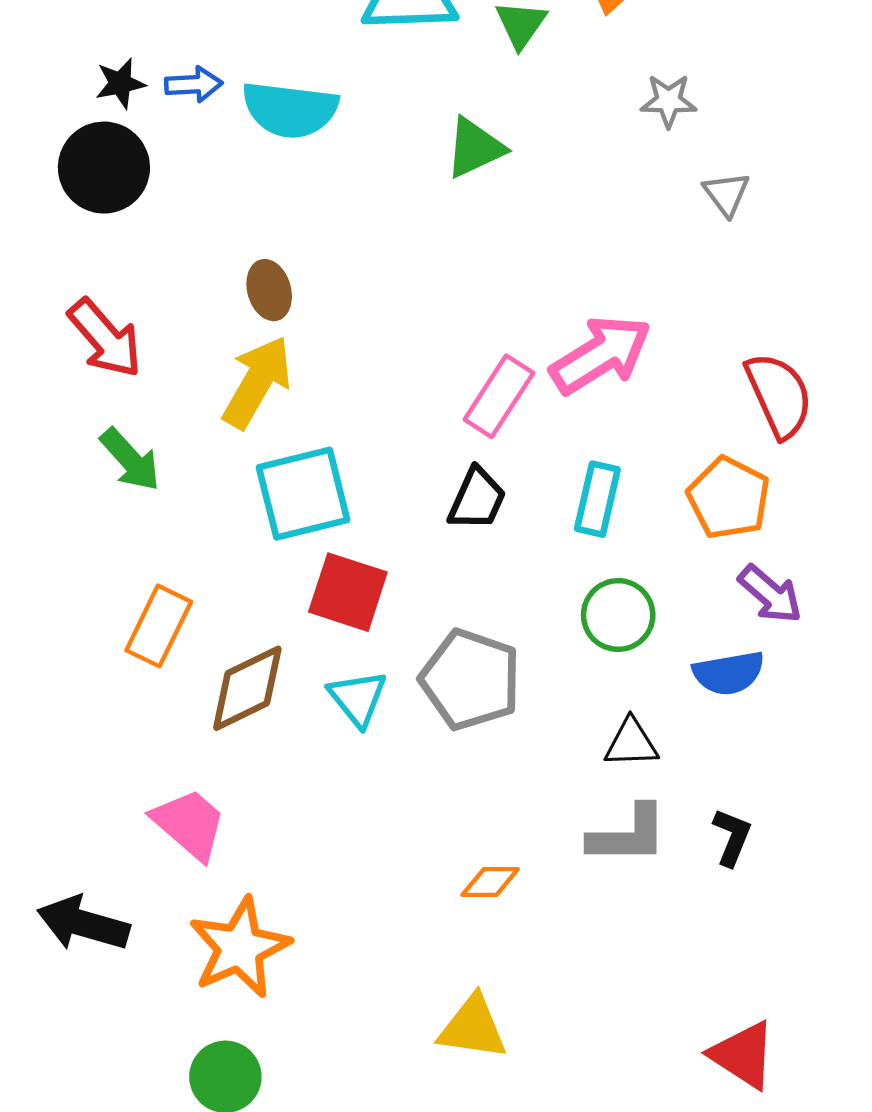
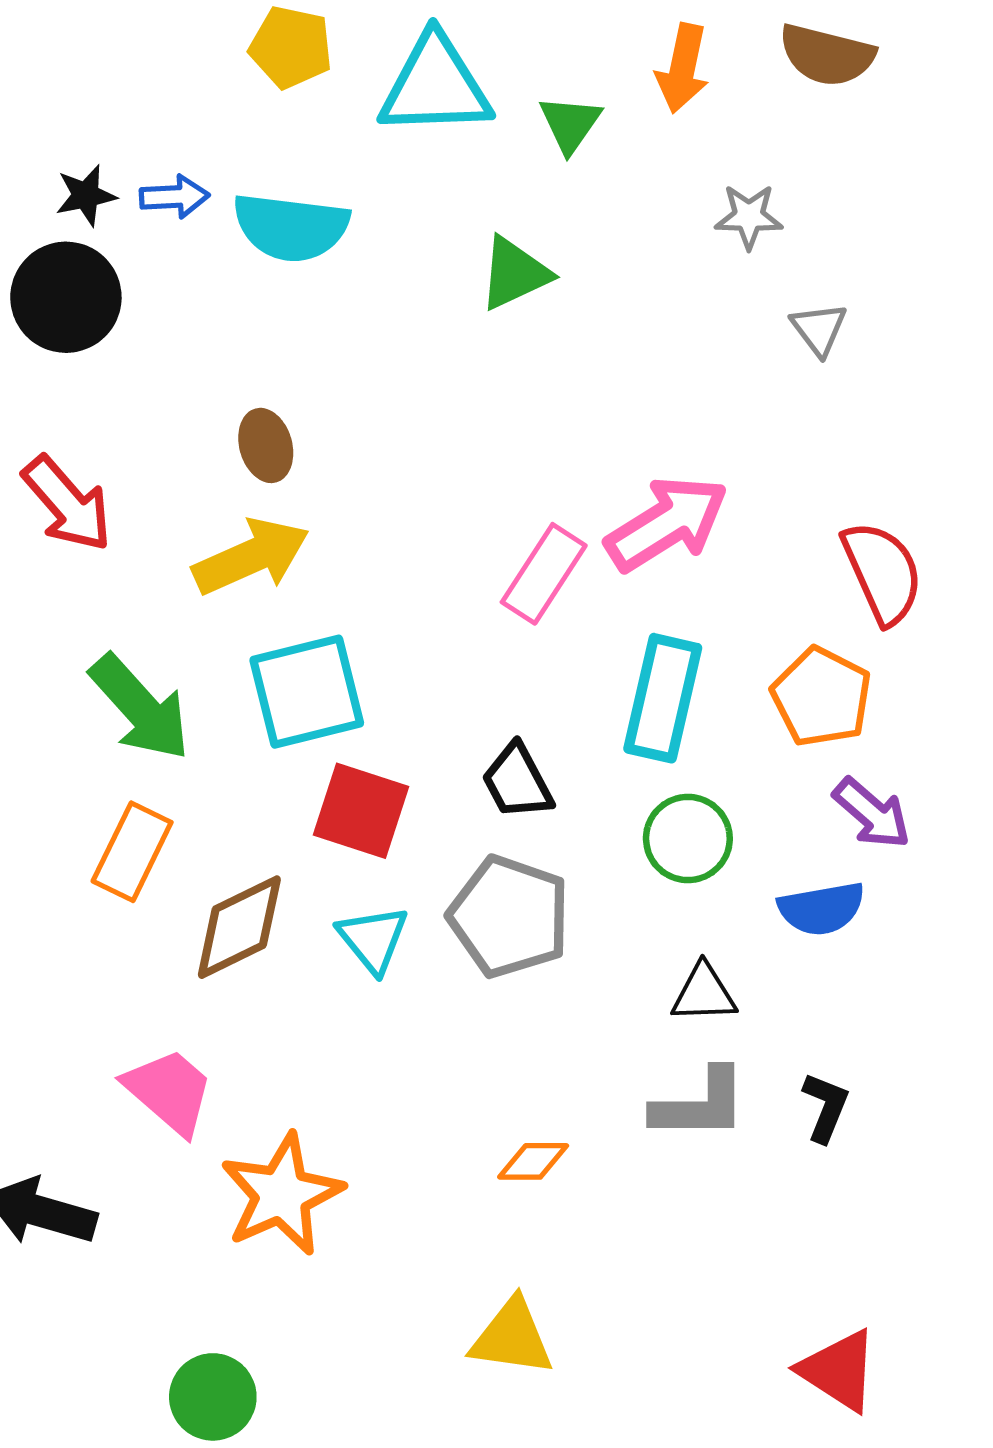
yellow arrow: (257, 382) -> (251, 557), turned 36
green arrow: (130, 460) -> (140, 707), moved, size x1.4
black trapezoid: (477, 499) -> (517, 782), moved, turned 128
cyan rectangle: (597, 499) -> (663, 698), size x1.4
orange star: (240, 948) -> (282, 1194), moved

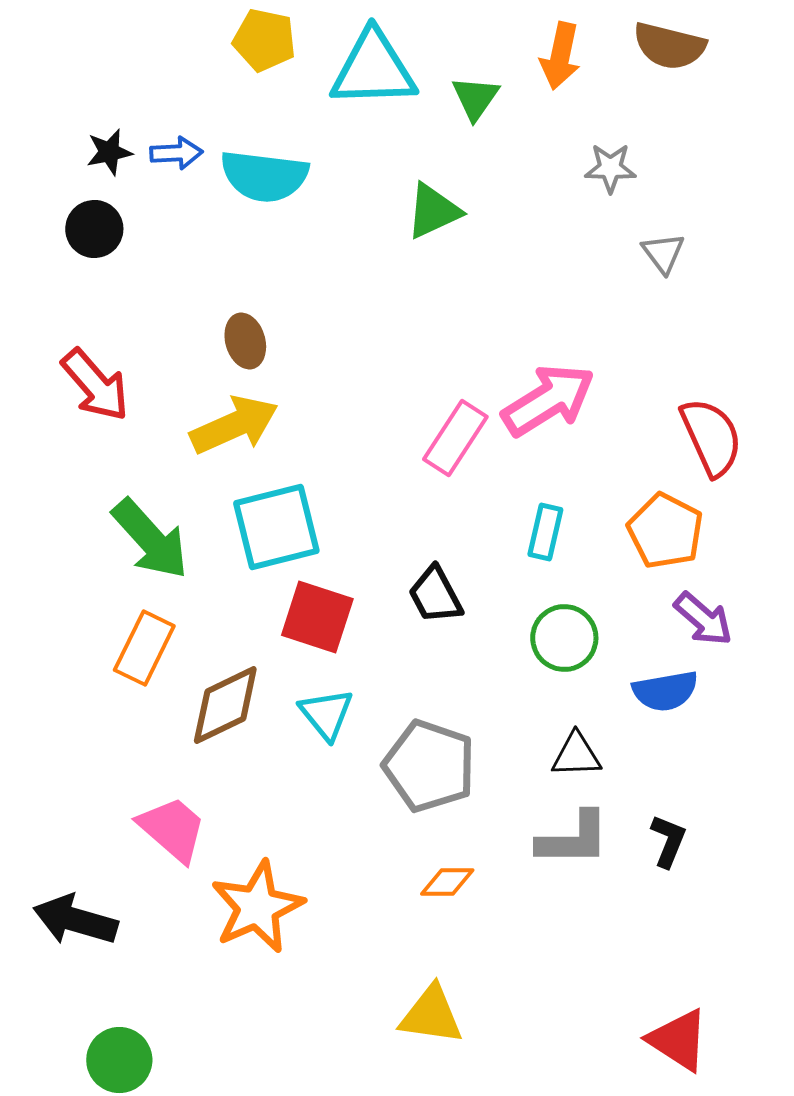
black circle: (66, 297) -> (94, 229), size x0.7
cyan rectangle: (663, 698) -> (545, 532), size x0.6
gray pentagon: (509, 917) -> (429, 766), moved
green circle: (213, 1397) -> (119, 1060), moved

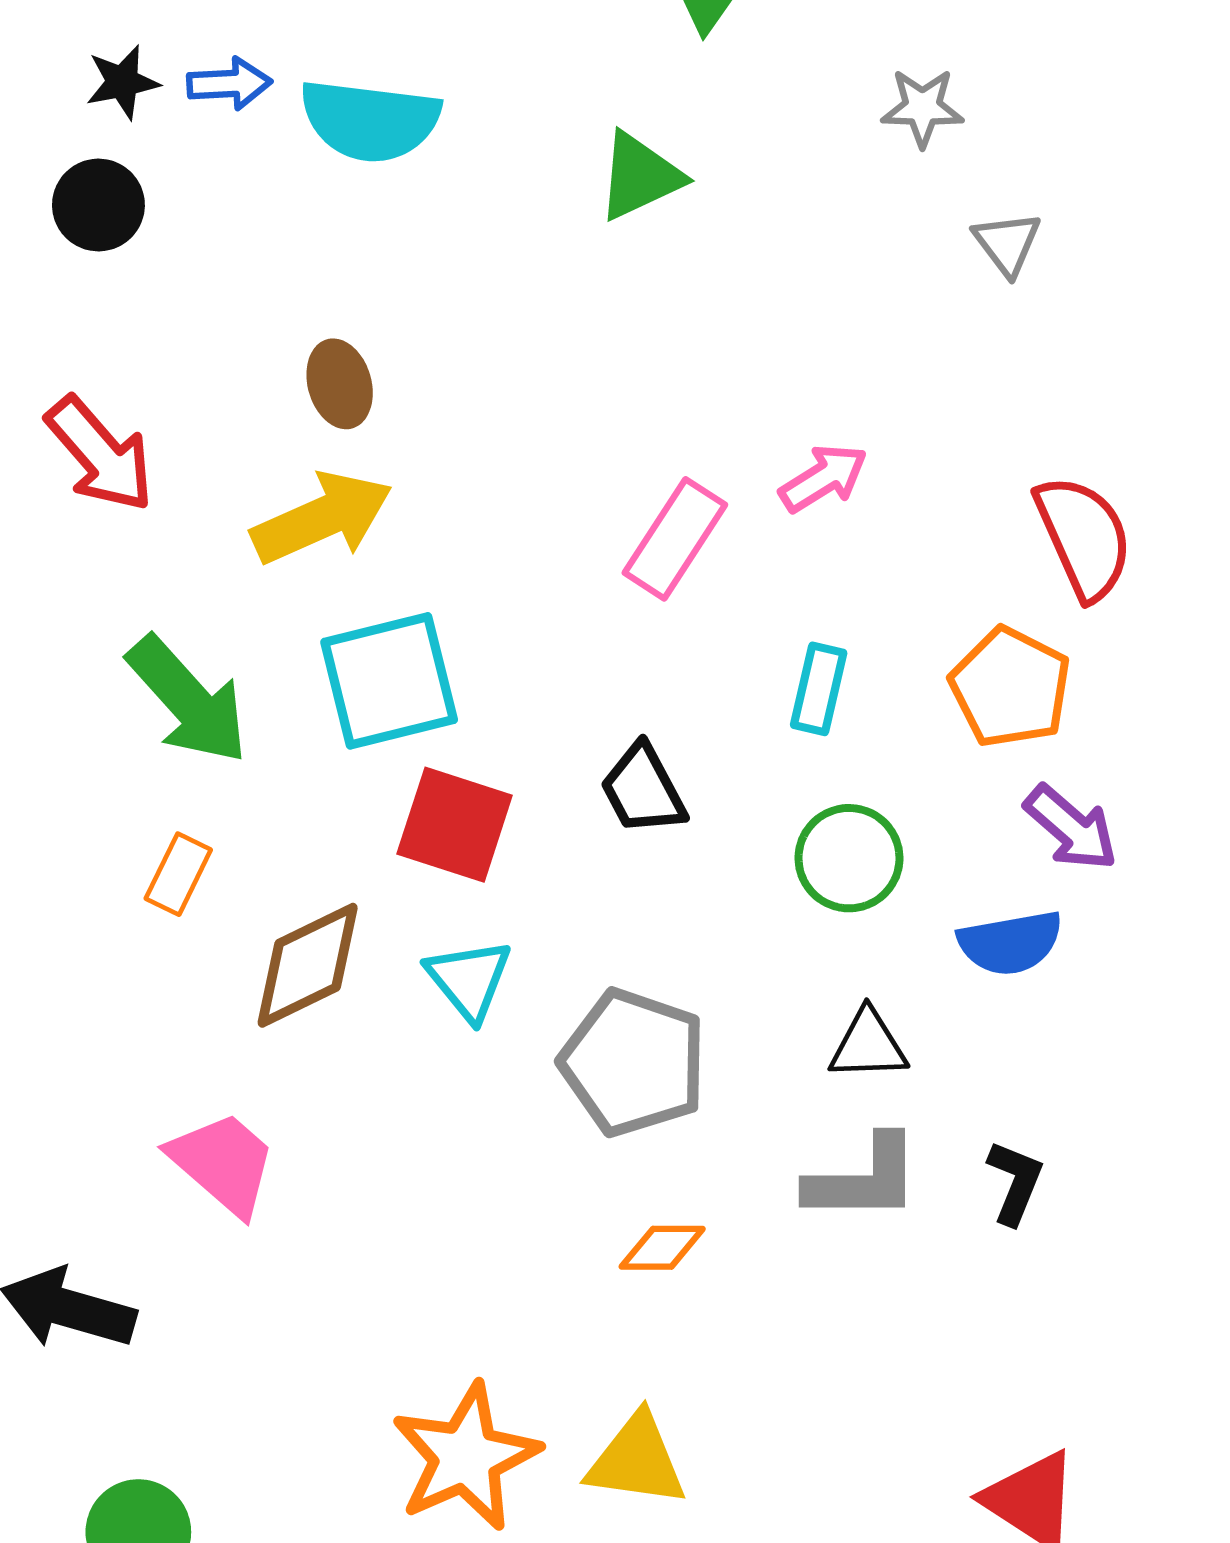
pink arrow: (548, 400) -> (823, 478), size x0.6
orange rectangle: (144, 648) -> (178, 874), size x0.7
orange star: (257, 907) -> (466, 1457), moved

